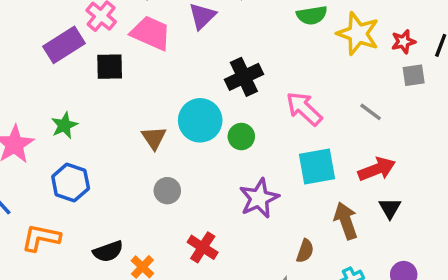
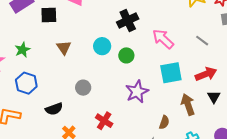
cyan circle: (200, 120) -> (102, 46), size x0.7
brown triangle: (154, 138) -> (64, 48), moved
black semicircle: (108, 251) -> (54, 109), moved

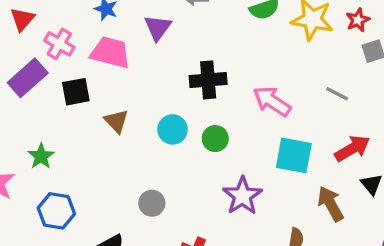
black cross: (128, 20) -> (208, 80), turned 30
brown triangle: (64, 48) -> (116, 121), moved
cyan square: (171, 73) -> (294, 155), turned 30

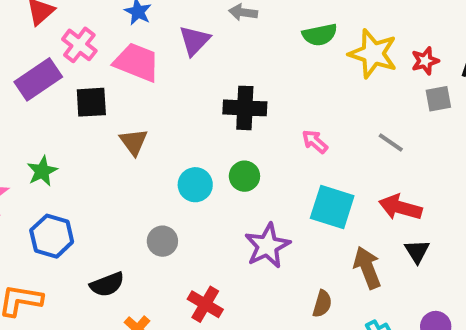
pink arrow: (272, 101) -> (315, 142), size x0.6
cyan circle: (173, 129) -> (195, 185), moved
red arrow: (352, 148) -> (400, 207), turned -141

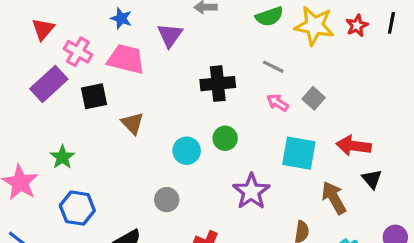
gray square: (438, 99) -> (314, 98), moved, turned -30
gray line: (391, 142) -> (273, 67), moved

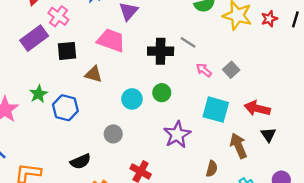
pink trapezoid: (126, 59) -> (111, 40), moved
gray line: (273, 67) -> (188, 42), moved
brown triangle: (132, 123) -> (94, 74), turned -36
blue hexagon: (77, 208) -> (65, 108), moved

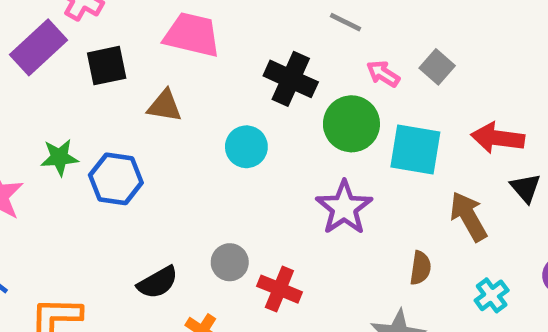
black cross: (161, 51) -> (291, 79), moved, turned 30
green circle: (162, 93) -> (351, 124), moved, size x1.5
green star: (39, 94) -> (59, 157), turned 30
gray circle: (113, 134) -> (230, 262), moved

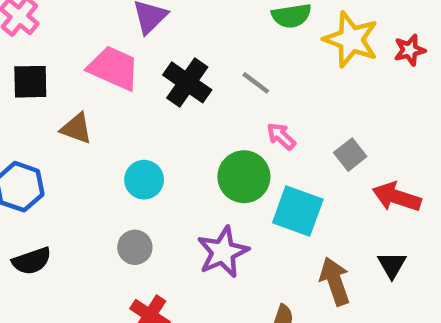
gray square: (437, 67) -> (350, 155), moved
black cross: (291, 79) -> (187, 82), moved
red arrow: (498, 138) -> (397, 197), moved
gray circle: (230, 262) -> (135, 247), moved
black semicircle: (158, 282) -> (32, 261), moved

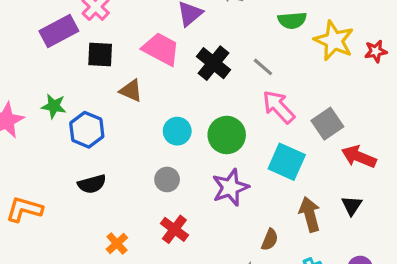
pink arrow: (281, 136) -> (279, 107), size x1.6
gray square: (350, 155) -> (327, 124), size x1.4
green circle: (244, 177) -> (227, 135), moved

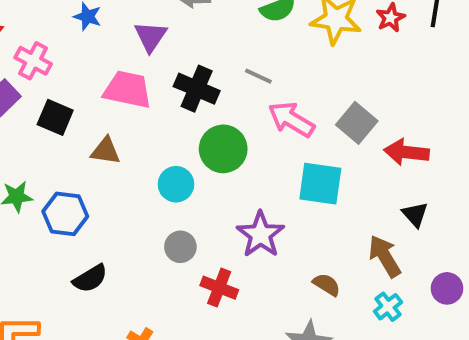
black square: (100, 54) -> (55, 117), turned 36
green circle: (227, 135) -> (223, 149), moved
brown arrow: (310, 214) -> (385, 256), moved
red cross: (174, 229) -> (219, 288), moved
brown semicircle: (270, 240) -> (327, 285), turned -65

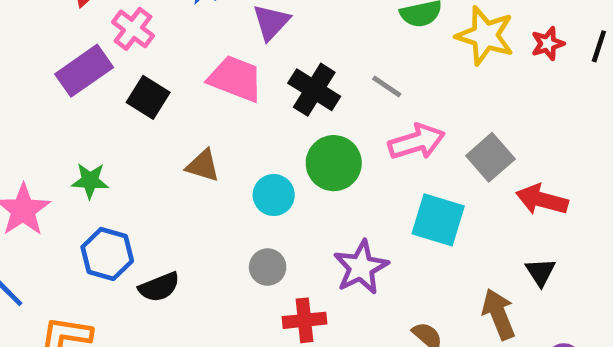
pink arrow: (291, 119) -> (417, 142), turned 123
brown triangle: (105, 151) -> (203, 166), moved
blue hexagon: (65, 214) -> (107, 254), moved
red cross: (219, 288) -> (304, 320), turned -36

